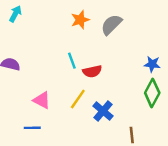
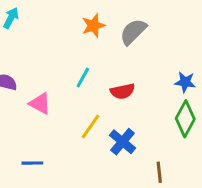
cyan line: (72, 61) -> (83, 78), turned 49
red semicircle: (92, 71) -> (123, 91), moved
pink triangle: (42, 100) -> (40, 104), moved

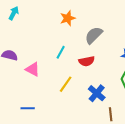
gray semicircle: (133, 32) -> (94, 35), moved
blue cross: (123, 142) -> (97, 93), moved

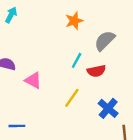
cyan line: (61, 52) -> (77, 60), moved
blue line: (28, 108) -> (17, 126), moved

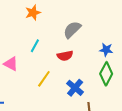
orange star: (74, 21) -> (33, 13), moved
cyan line: (77, 60) -> (35, 46), moved

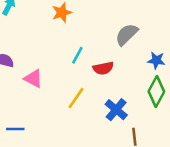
gray semicircle: (72, 30) -> (127, 35), moved
cyan line: (35, 46) -> (77, 55), moved

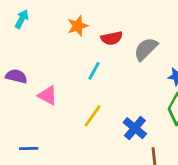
red semicircle: (103, 68) -> (112, 38), moved

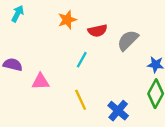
pink triangle: (48, 95) -> (41, 82), turned -30
yellow line: (93, 116) -> (81, 100), turned -60

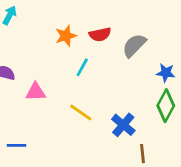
orange star: (67, 20) -> (66, 36), moved
yellow line: (81, 100) -> (81, 112), turned -30

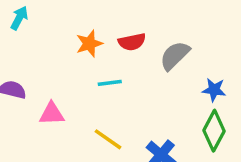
cyan line: (82, 67) -> (110, 83), turned 54

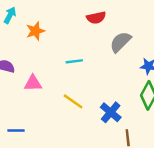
red semicircle: (132, 42) -> (96, 18), moved
orange star: (89, 44) -> (35, 31), moved

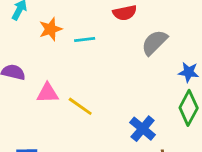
cyan line: (74, 61) -> (85, 40), moved
yellow line: (73, 101) -> (80, 106), moved

